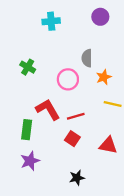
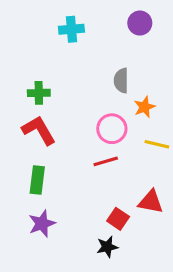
green cross: (28, 67) -> (39, 93), turned -32
pink circle: (68, 79) -> (112, 129), moved
red L-shape: (48, 110) -> (39, 130), moved
red square: (72, 139) -> (118, 219), moved

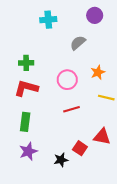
gray semicircle: (121, 81) -> (78, 43), moved, turned 49
pink circle: (112, 129) -> (67, 80), moved
red L-shape: (39, 130) -> (26, 88), turned -45
black star: (107, 247) -> (61, 160), moved

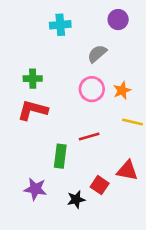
pink circle: (67, 80) -> (92, 89), moved
green rectangle: (25, 122) -> (60, 156), moved
purple star: (28, 151) -> (35, 189), turned 30

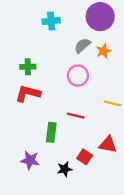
purple circle: (118, 20) -> (100, 17), size x1.6
orange star: (122, 90) -> (104, 51), moved
red line: (89, 136) -> (76, 116), turned 30

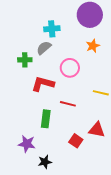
cyan cross: (51, 21) -> (52, 29), moved
gray semicircle: (82, 46) -> (44, 48), moved
red L-shape: (28, 93) -> (43, 84), moved
black star: (65, 169) -> (45, 162), moved

